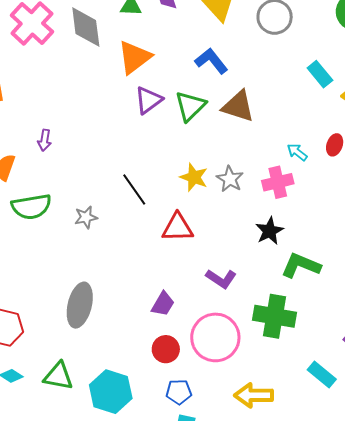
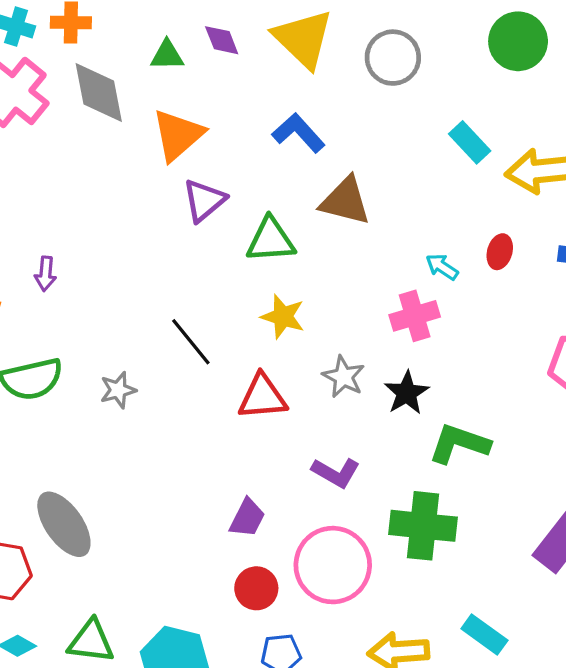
green triangle: (190, 106) -> (271, 240), moved, turned 44
gray star: (230, 179) -> (344, 377), moved
gray ellipse: (80, 305) -> (64, 524), moved, turned -45
cyan rectangle: (322, 375) -> (484, 635), moved

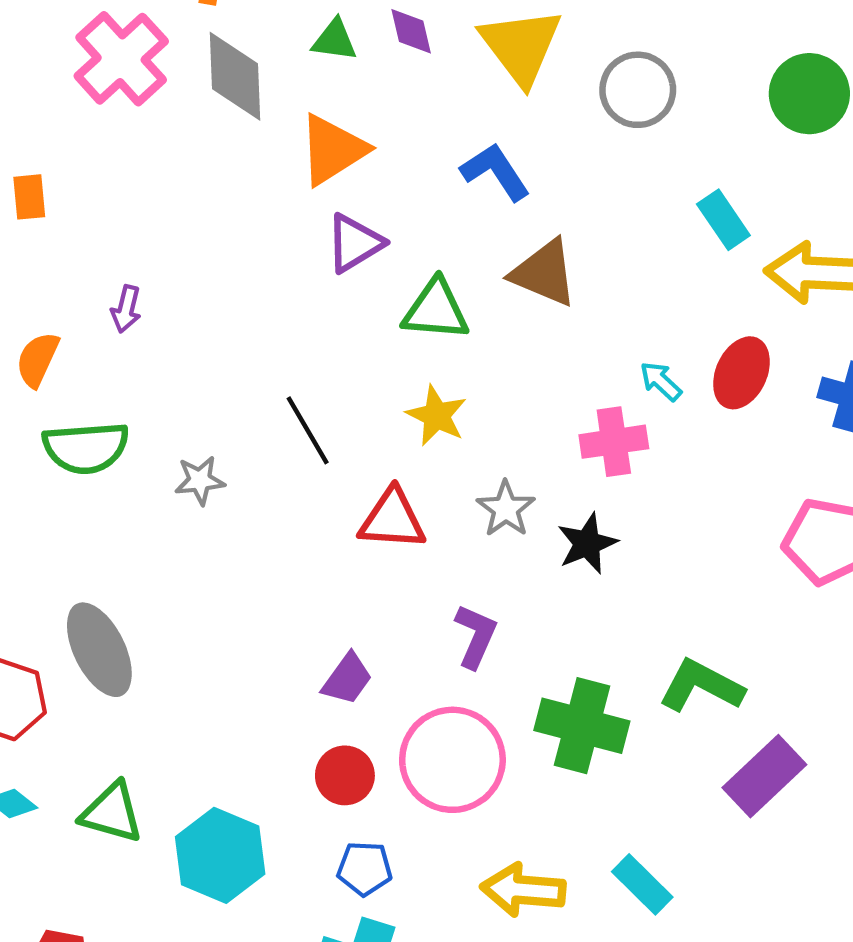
red ellipse: (500, 252) -> (741, 373), size x1.5
green L-shape: (459, 444) -> (701, 686), moved
purple L-shape: (336, 472) -> (476, 636), turned -105

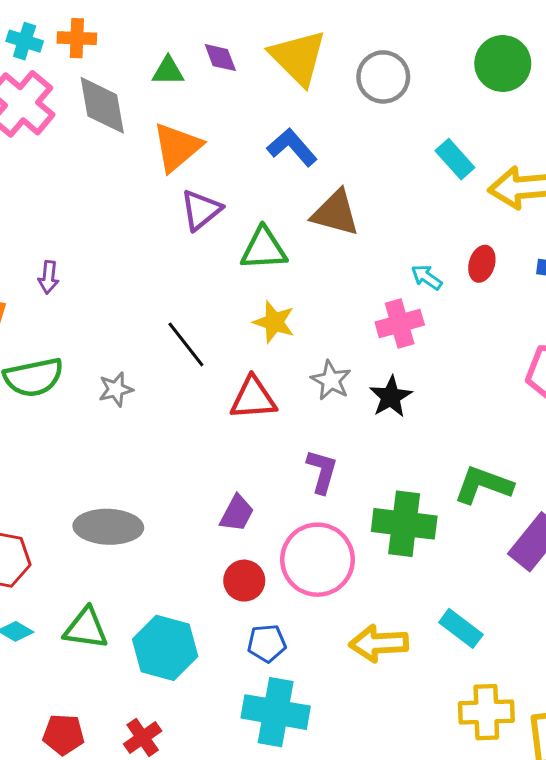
red ellipse: (741, 373) -> (482, 264), size x0.7
gray ellipse: (99, 650) -> (108, 527), moved, turned -54

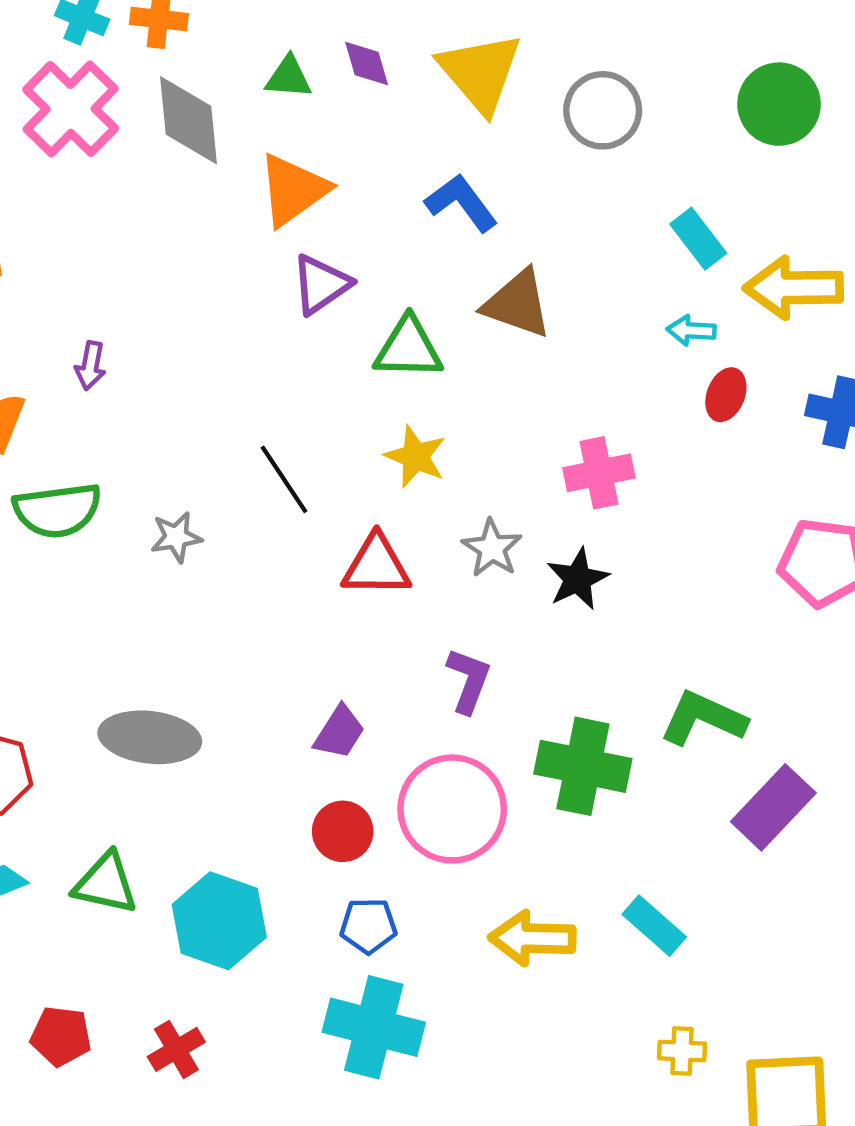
cyan arrow: (427, 277) -> (691, 330), moved, turned -36
yellow cross: (486, 712) -> (682, 1051), size x0.6

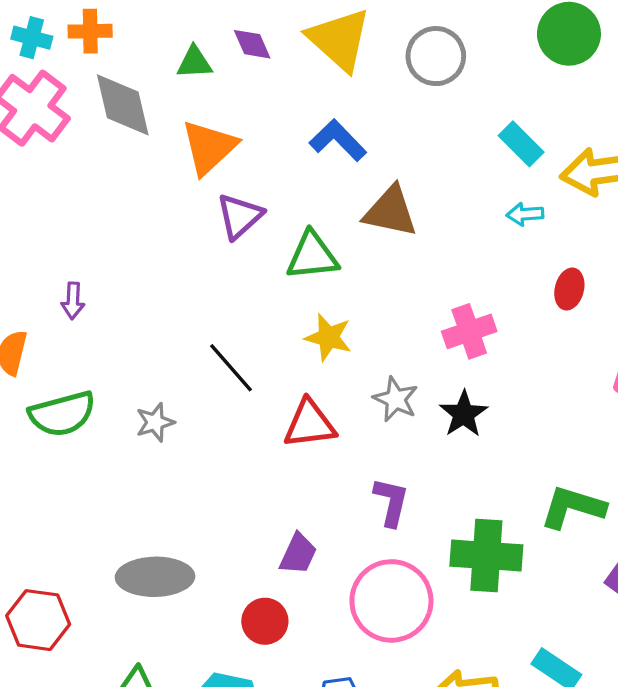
red ellipse: (726, 395) -> (569, 289), moved
red circle: (343, 831) -> (265, 621), moved

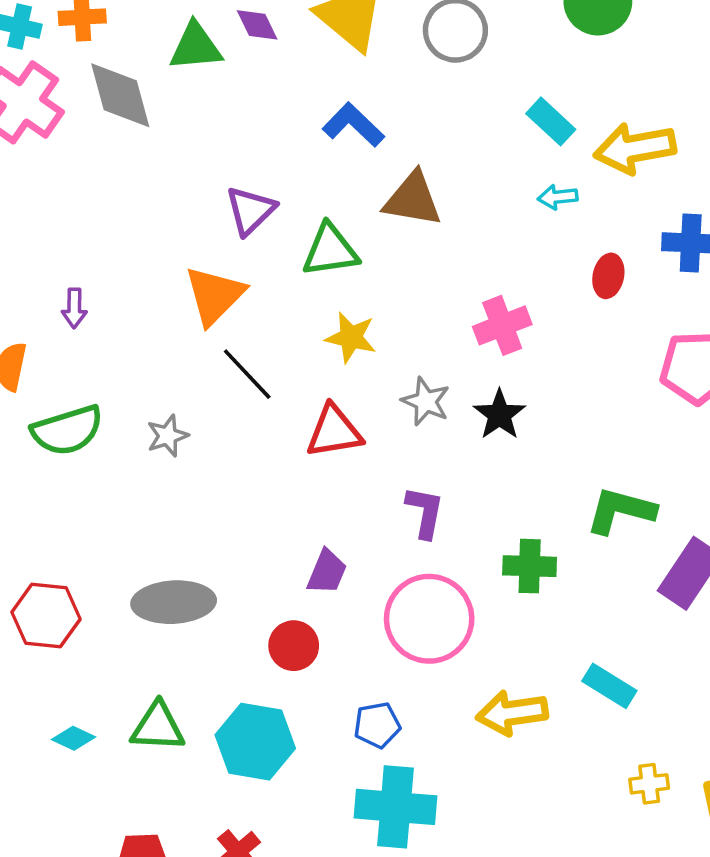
green triangle: (194, 62) -> (196, 47), size x1.4
orange triangle: (209, 147) -> (215, 295), moved
green cross: (486, 555) -> (530, 566), size x0.7
red hexagon: (38, 620) -> (46, 616), moved

